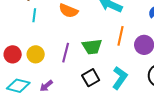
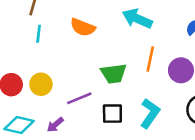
purple line: (66, 53) -> (79, 98), moved, turned 54
black square: (91, 78) -> (112, 114), turned 30

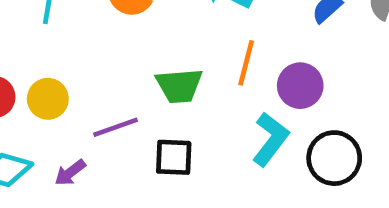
cyan L-shape: (150, 113) -> (270, 139), moved

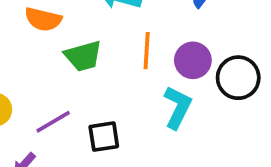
green trapezoid: (179, 86) -> (83, 56), moved
black circle: (334, 158) -> (238, 78), moved

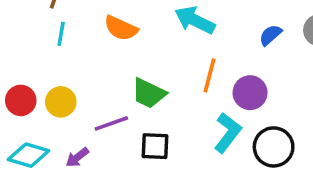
green trapezoid: (83, 56) -> (149, 93), moved, turned 30
black circle: (238, 78) -> (274, 147), moved

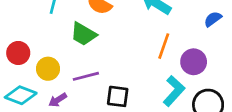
green trapezoid: (149, 93) -> (83, 34), moved
yellow circle: (61, 102) -> (48, 69), moved

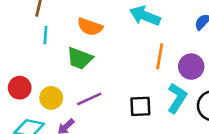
black square: (118, 96) -> (140, 106), moved

